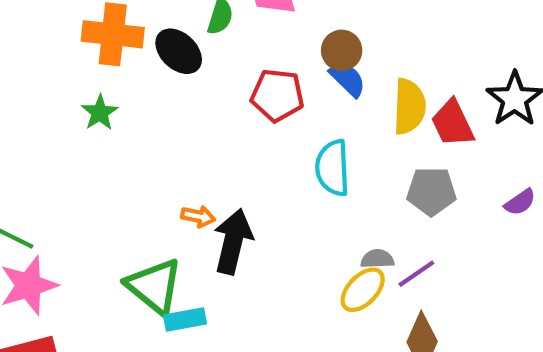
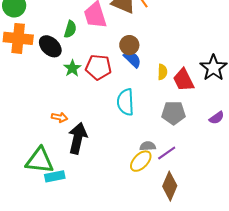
yellow semicircle: (409, 107) -> (162, 72), size x0.6
green star: (100, 113) -> (72, 68), moved
orange arrow: (198, 216) -> (60, 117), moved
green triangle: (154, 286) -> (40, 160), turned -32

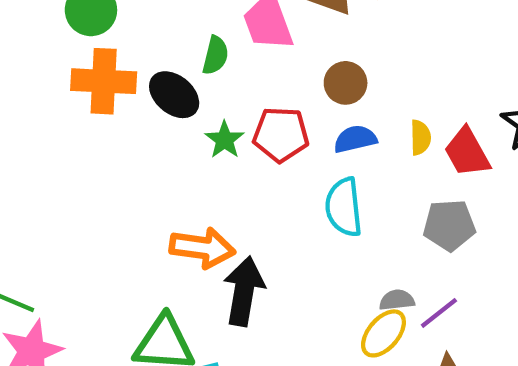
blue semicircle: (132, 59) -> (355, 139), moved, turned -54
orange arrow: (60, 117) -> (202, 248), size x1.8

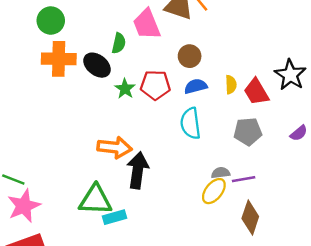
purple line: (439, 313) -> (244, 179), turned 30

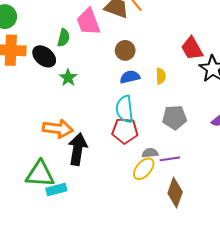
red pentagon: (155, 85) -> (125, 131), moved
red trapezoid: (256, 92) -> (192, 48), moved

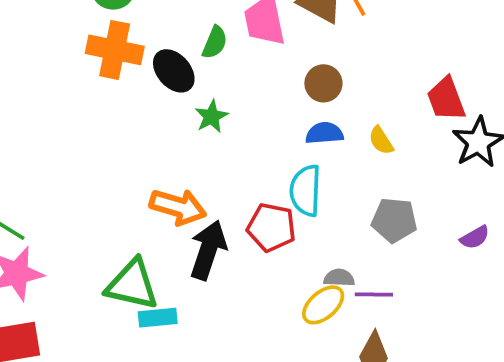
yellow semicircle: (161, 76) -> (381, 141), turned 140
red pentagon: (125, 131) -> (271, 227), moved

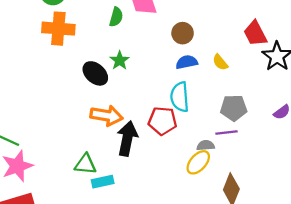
black ellipse: (174, 71) -> (95, 73), moved
green triangle: (132, 285) -> (85, 164), size x0.7
purple line: (374, 295) -> (226, 133), moved

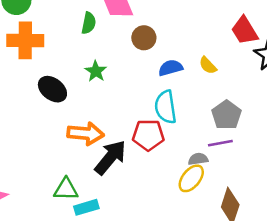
brown circle: (183, 33) -> (144, 38), moved
black ellipse: (95, 73) -> (52, 89), moved
gray pentagon: (234, 108) -> (226, 115), turned -30
black arrow: (127, 139) -> (110, 157), turned 32

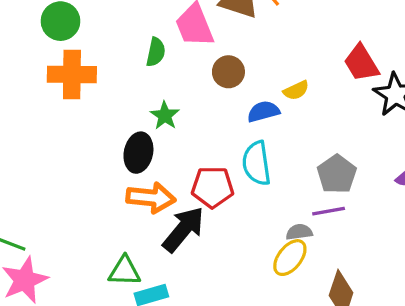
yellow semicircle: (208, 65) -> (296, 90), moved, turned -72
black ellipse: (52, 89) -> (138, 153), moved, turned 64
red pentagon: (148, 135) -> (213, 187), moved

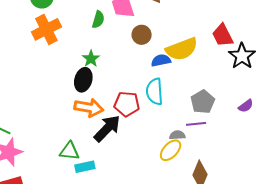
orange cross: (72, 74) -> (46, 29), turned -32
yellow semicircle: (296, 90) -> (182, 49), size x2.0
green star: (165, 116) -> (91, 59), moved

